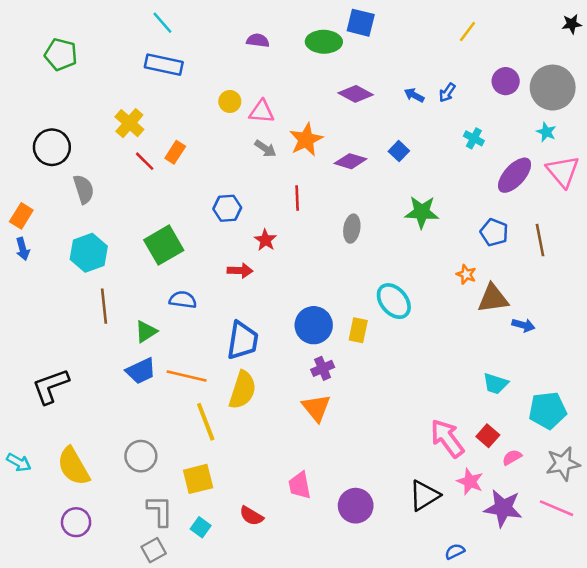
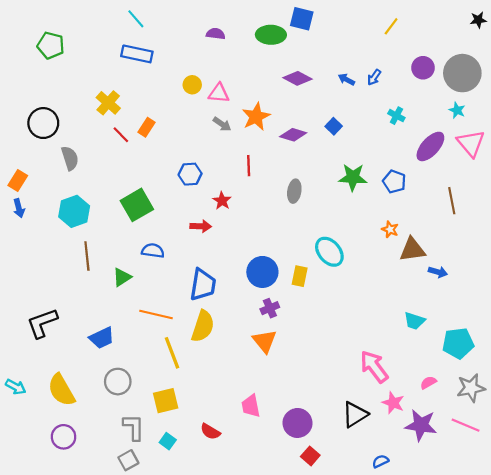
blue pentagon: (494, 232) -> (394, 182), moved
blue trapezoid: (141, 371) -> (102, 338), moved
red square: (488, 436) -> (310, 456), moved

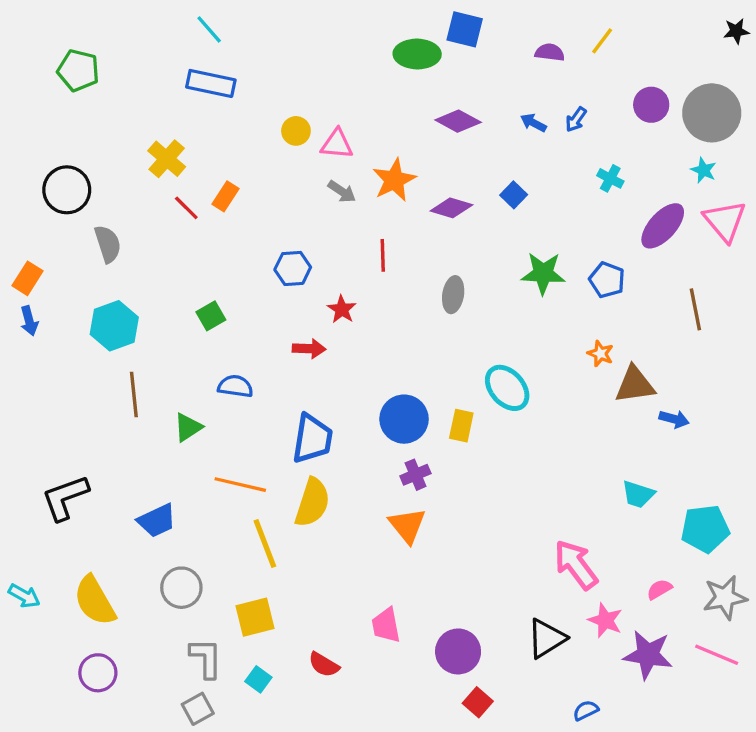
purple semicircle: (216, 34) -> (550, 52), moved
green square: (137, 205) -> (211, 316), size x0.6

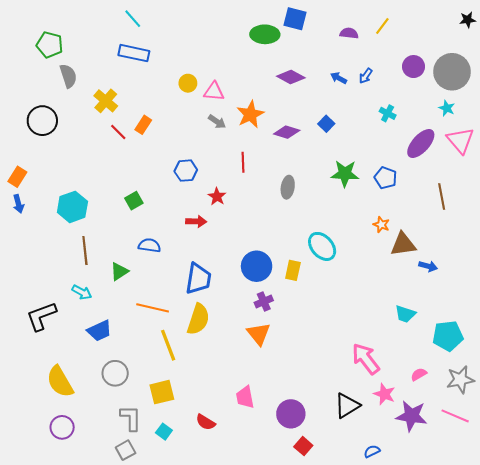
gray semicircle: (108, 244) -> (68, 76), moved
cyan arrow: (24, 596) -> (82, 292), moved

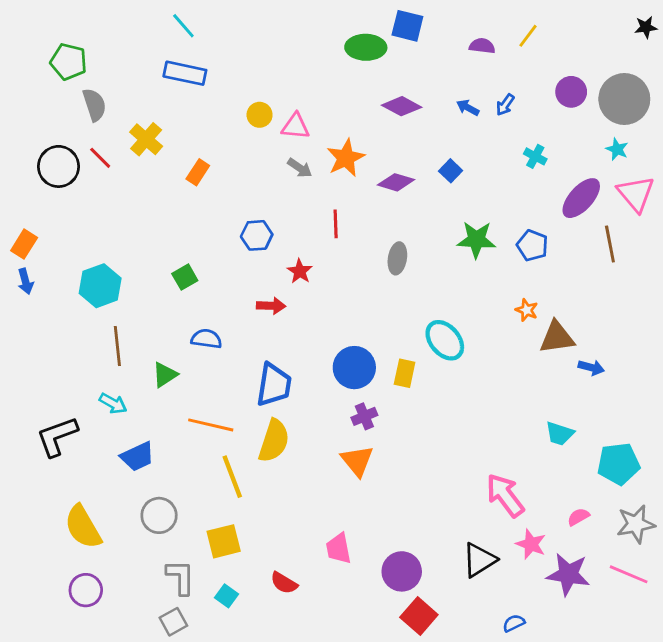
red line: (118, 132) -> (100, 158), moved
brown line: (442, 197) -> (610, 244), moved
red square: (303, 446) -> (419, 616), size x1.4

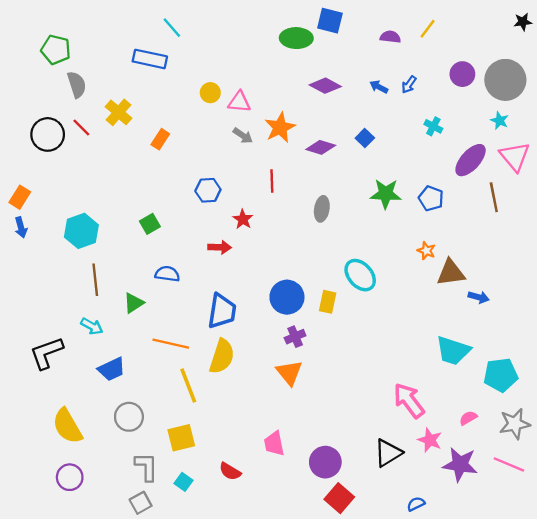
cyan line: (183, 26) -> (172, 28), moved
cyan trapezoid: (560, 434) -> (453, 351), size x1.5

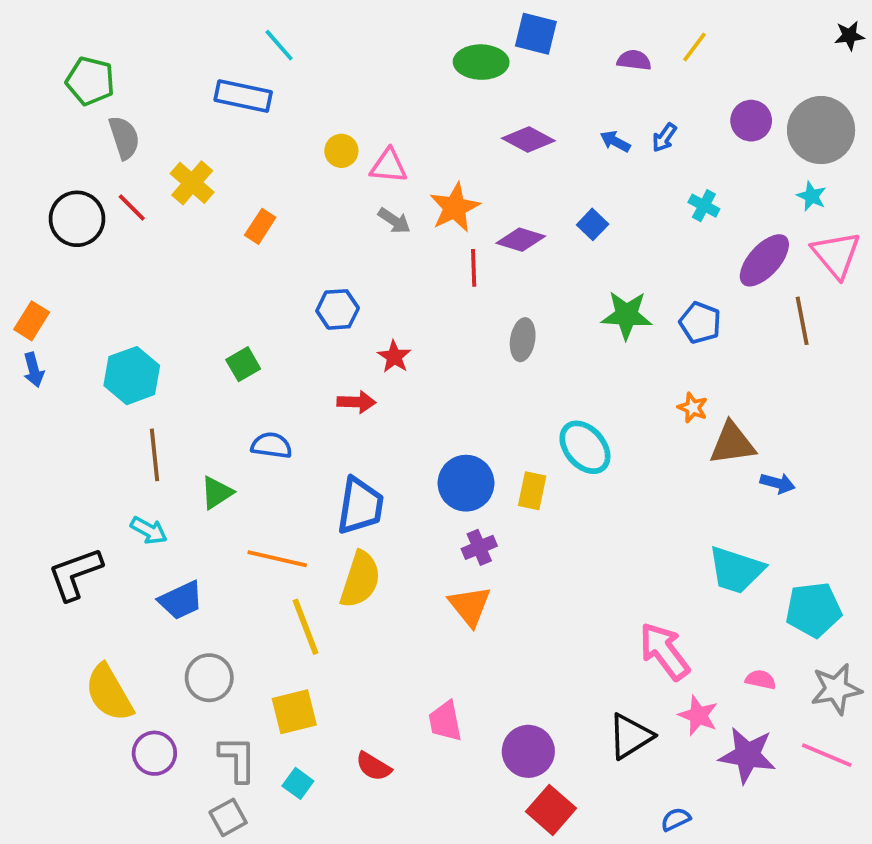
red line: (272, 181) -> (474, 268), moved
pink semicircle: (468, 418) -> (761, 680), turned 42
purple circle: (70, 477) -> (154, 753), moved

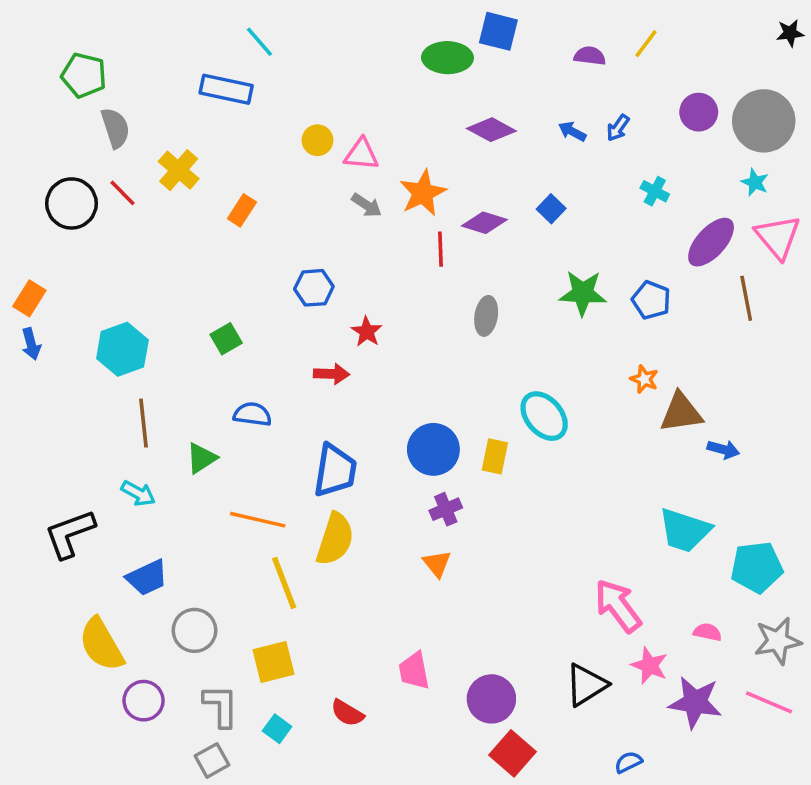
blue trapezoid: (181, 600) -> (147, 578), moved
orange triangle: (470, 606) -> (437, 564), size x0.7

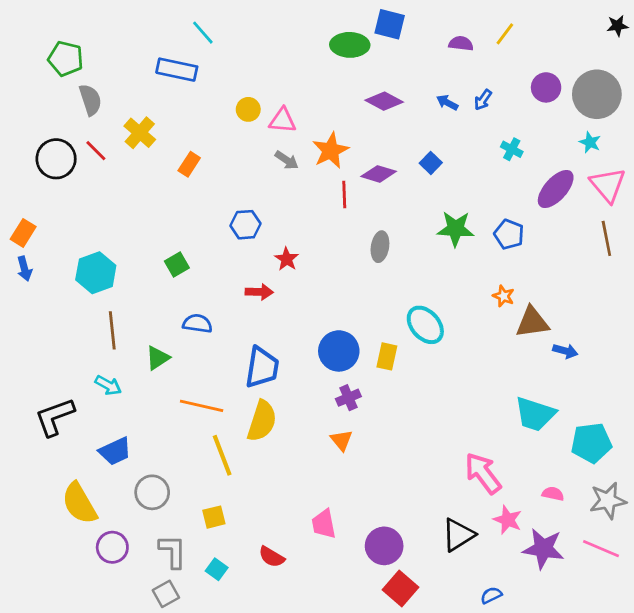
brown line: (746, 298) -> (606, 238), moved
yellow square: (274, 662) -> (214, 517), size x0.7

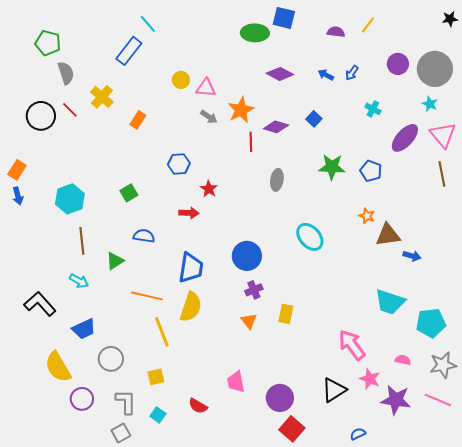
blue rectangle: (177, 70) -> (129, 51), turned -64
yellow rectangle: (387, 356) -> (286, 314), moved
black L-shape: (55, 417) -> (40, 304), turned 68

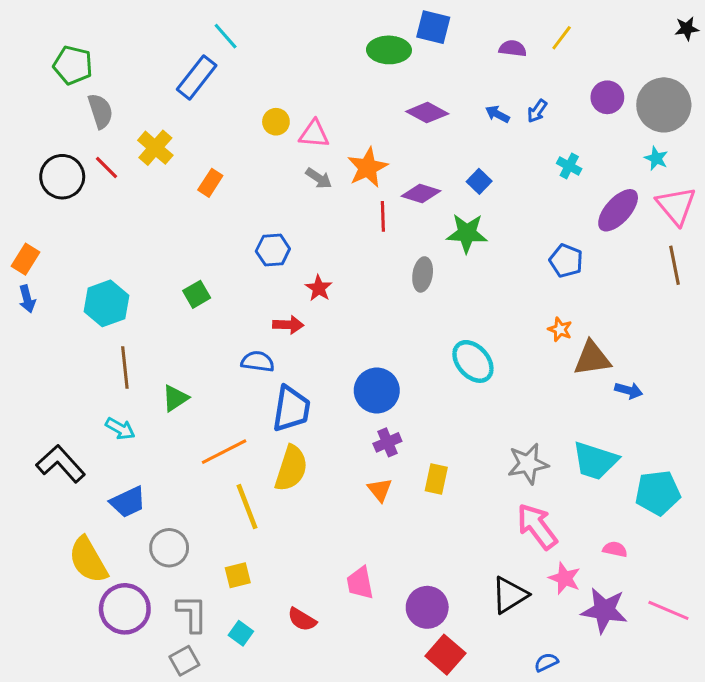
green star: (332, 167) -> (467, 233), moved
blue semicircle: (144, 236) -> (258, 361), moved
orange line: (147, 296) -> (224, 452), turned -40
gray star: (443, 365) -> (528, 464), moved
purple circle: (82, 399) -> (125, 609), size x1.4

